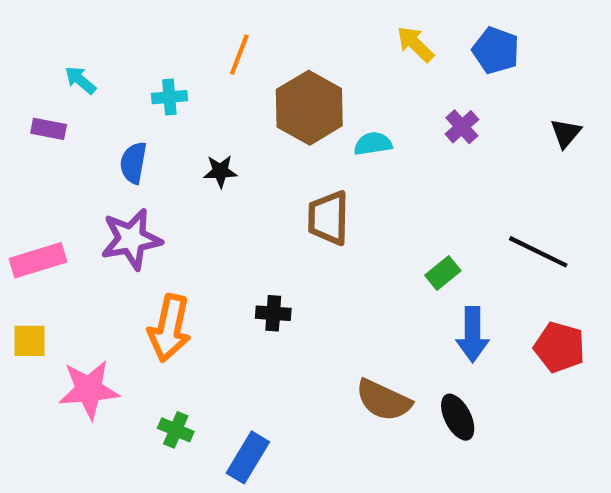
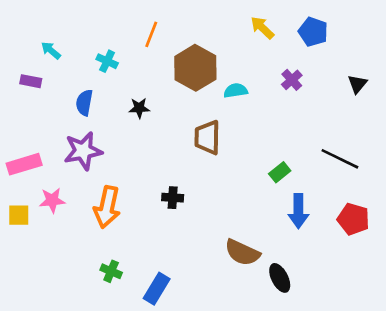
cyan cross: (169, 97) -> (107, 61), turned 30
pink star: (89, 390) -> (52, 200), moved, size x0.7
black ellipse: (458, 417) -> (280, 278), moved

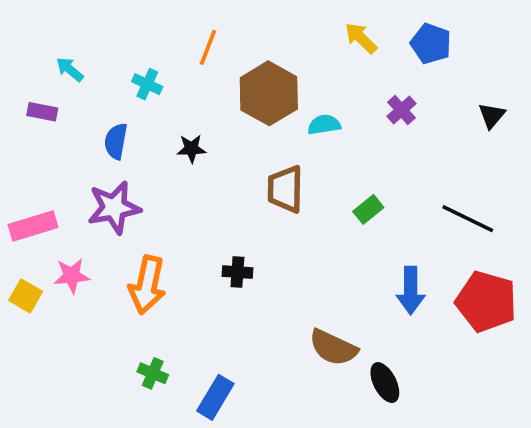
green rectangle: (280, 172) -> (368, 209), moved
yellow square: (19, 215) -> (26, 296), turned 30
red pentagon: (353, 219) -> (486, 301), size x1.4

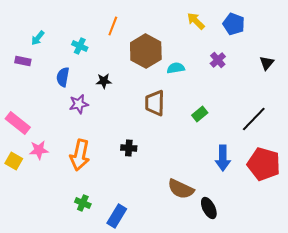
cyan arrow: (70, 69) -> (38, 38), turned -91
purple star: (114, 208) -> (79, 104), moved, size x0.7
black line: (468, 219) -> (254, 119), turned -72
pink rectangle: (33, 226) -> (18, 123), turned 55

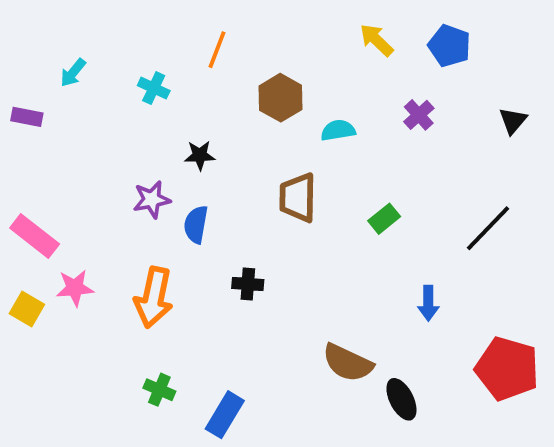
brown hexagon: (146, 51) -> (280, 98), size x0.7
purple rectangle: (23, 61) -> (27, 117), moved
blue semicircle: (63, 77) -> (196, 224), moved
blue arrow: (223, 158) -> (428, 303), size x0.7
red pentagon: (264, 164) -> (507, 369), moved

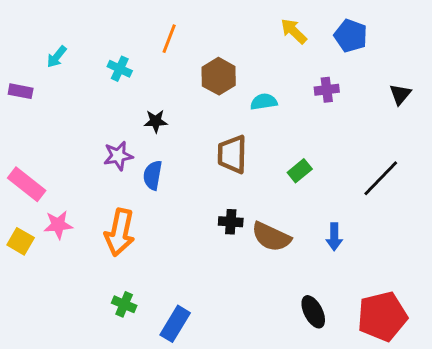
purple cross: (419, 115) -> (327, 90), turned 35
black cross: (248, 284) -> (231, 222), moved
brown semicircle: (348, 363) -> (271, 237), moved
red pentagon: (507, 369) -> (382, 316), moved, turned -30

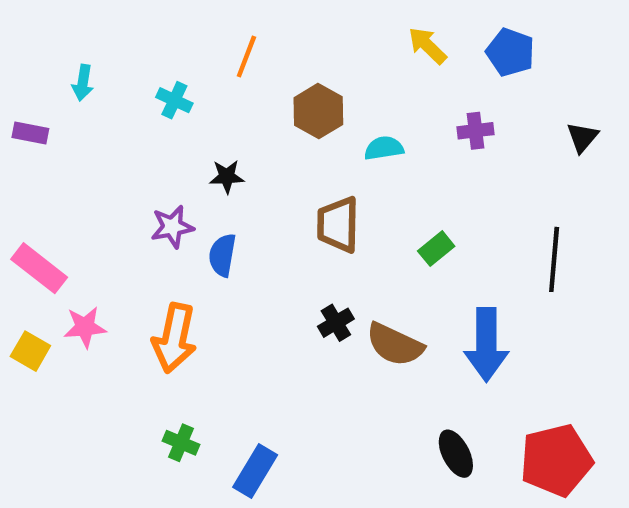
cyan arrow: (57, 57) -> (83, 83), turned -30
black line: (381, 178) -> (554, 259), turned -39
black cross: (231, 222) -> (336, 323), turned -35
blue arrow: (334, 237) -> (486, 345), size x1.8

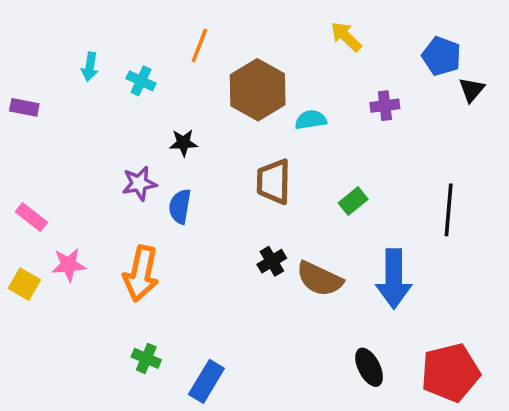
blue pentagon: (510, 52) -> (442, 56), moved
cyan arrow: (83, 83) -> (90, 67), moved
brown hexagon: (318, 111) -> (258, 90), size x1.4
black triangle: (582, 137) -> (472, 90), moved
pink rectangle: (39, 268) -> (31, 217), size x0.7

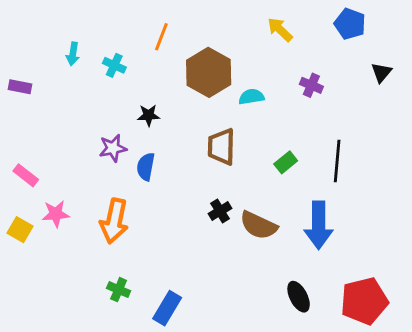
blue pentagon: (442, 56) -> (350, 24), moved
purple cross: (385, 106) -> (311, 85), turned 30
black line: (449, 210) -> (337, 161), moved

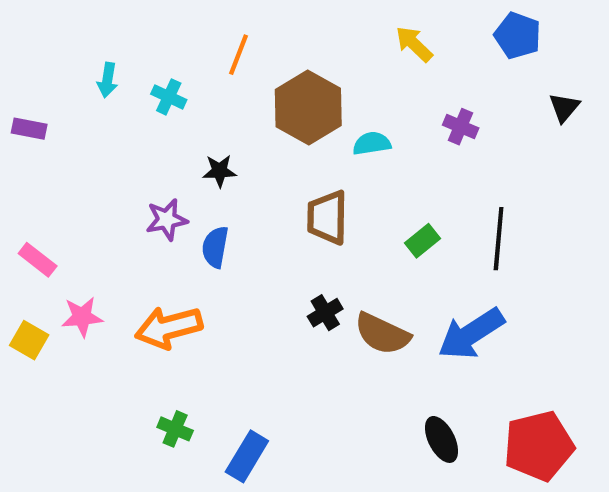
orange arrow: (114, 221) -> (169, 327), turned 63
blue arrow: (319, 225) -> (471, 334), turned 57

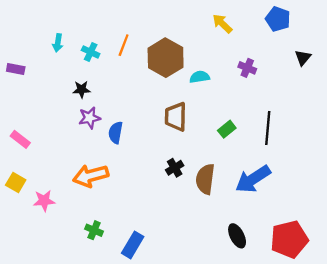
orange line: (239, 55) -> (124, 45), moved
black star: (219, 171) -> (82, 89), moved
pink star: (82, 317) -> (44, 201), moved
brown semicircle: (382, 334) -> (205, 179), turned 72

